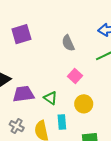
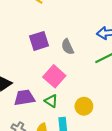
purple square: (21, 34) -> (39, 41), moved
pink square: (75, 76) -> (54, 76), moved, size x1.5

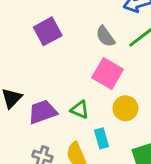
gray semicircle: (68, 47) -> (105, 36), moved
pink square: (54, 76) -> (108, 74), moved

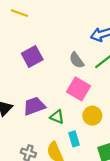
purple trapezoid: (43, 112) -> (34, 106), moved

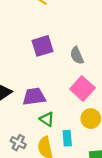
gray semicircle: (77, 60) -> (77, 56), moved
green triangle: (57, 117) -> (47, 119), moved

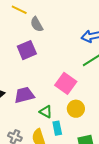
gray semicircle: (77, 56) -> (37, 24), moved
green triangle: (47, 119) -> (46, 112), moved

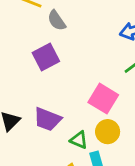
purple trapezoid: (24, 95) -> (47, 119), turned -140
yellow circle: (76, 109) -> (108, 132), moved

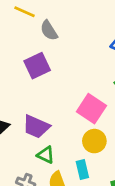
green triangle: (79, 140) -> (46, 155), moved

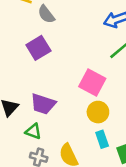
green triangle: (46, 155) -> (33, 131), moved
cyan rectangle: (82, 170) -> (102, 139), moved

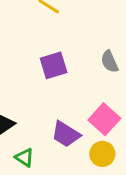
gray semicircle: (46, 14) -> (110, 62), moved
purple trapezoid: (43, 104) -> (66, 134), moved

